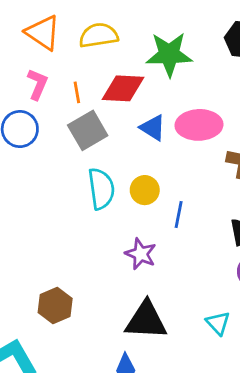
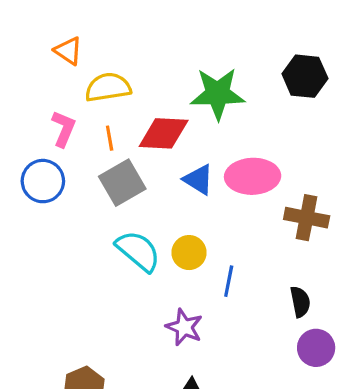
orange triangle: (43, 33) -> (68, 51), moved, size x0.7
yellow semicircle: (99, 35) -> (108, 87), moved
cyan semicircle: (101, 189) -> (138, 251), turned -42

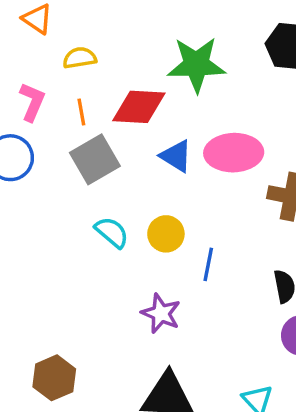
yellow semicircle: (108, 87) -> (80, 58), size x0.7
cyan semicircle: (138, 251) -> (112, 232), size x0.7

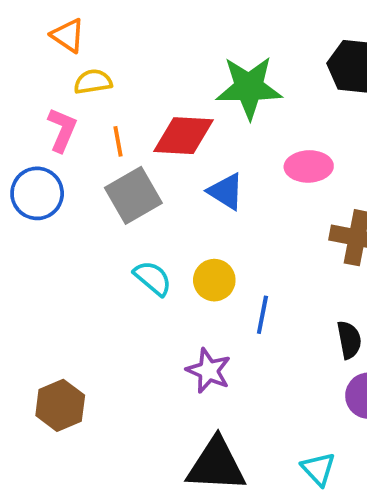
yellow semicircle: (80, 58) -> (93, 82), moved
pink ellipse: (234, 153) -> (309, 166), moved, size x0.7
brown hexagon: (54, 378) -> (60, 405), moved

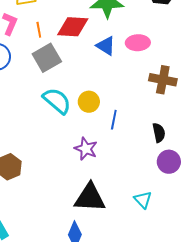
blue triangle: (226, 191) -> (106, 46), moved
cyan semicircle: (153, 278) -> (57, 101), size x1.4

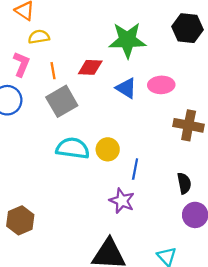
red diamond: (73, 27) -> (90, 67), size x0.7
cyan semicircle: (57, 101) -> (73, 148), turned -32
purple star: (86, 149) -> (122, 201), moved

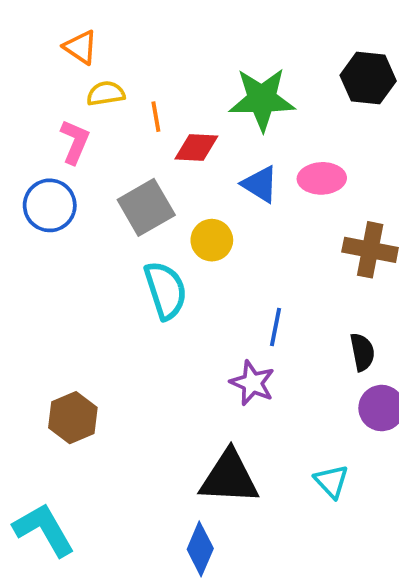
orange line: (53, 71) -> (156, 117), moved
cyan semicircle: (73, 148) -> (165, 290), turned 64
yellow circle: (108, 149) -> (212, 240), moved

